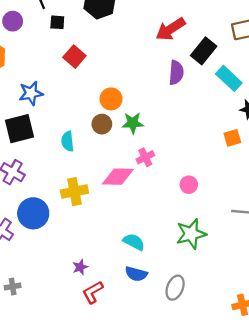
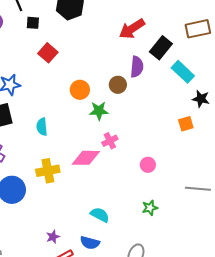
brown circle: (102, 124) -> (118, 85), moved
green star: (191, 234) -> (150, 208), size x0.6
blue semicircle: (136, 274) -> (90, 243), moved

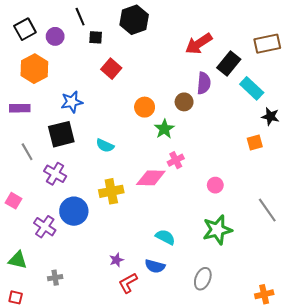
green star: (99, 111) -> (164, 129), turned -30
cyan semicircle: (42, 127) -> (105, 146), turned -60
gray line: (198, 189) -> (267, 210), turned 50
green star: (150, 208) -> (217, 230), size x1.8

